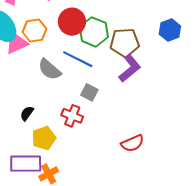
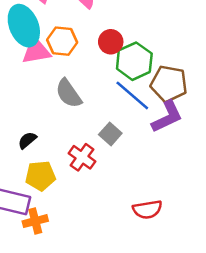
red circle: (72, 22) -> (111, 42), size x0.7
blue line: (78, 59) -> (132, 95), moved

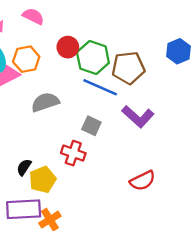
gray semicircle: (69, 93) -> (45, 102), turned 124
purple L-shape: (167, 117) -> (138, 117), moved, turned 84
black semicircle: (27, 140) -> (24, 167), moved

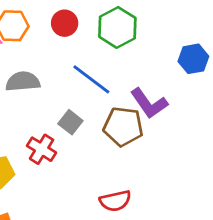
green hexagon: (93, 58) -> (117, 27), moved
brown pentagon: (128, 68) -> (123, 126), moved
purple L-shape: (138, 117) -> (149, 103), moved

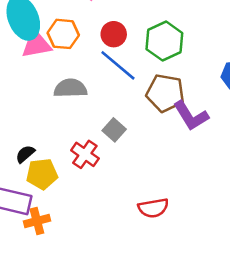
blue line: (91, 79) -> (118, 65), moved
brown pentagon: (123, 126) -> (165, 93), moved

